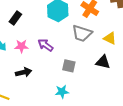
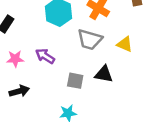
black triangle: (103, 62) -> (104, 74), moved

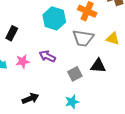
gray square: (75, 81) -> (75, 74), turned -32
black arrow: (19, 91) -> (30, 98), moved

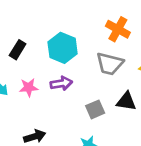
cyan hexagon: (54, 18) -> (63, 48), moved
purple arrow: (47, 56) -> (61, 83), turned 140

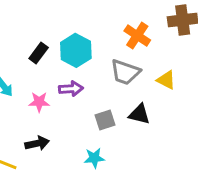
black rectangle: (18, 50) -> (39, 53), moved
pink star: (29, 87) -> (39, 102), moved

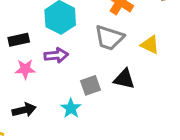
black rectangle: (39, 53) -> (19, 40), moved, turned 42
cyan star: (94, 158) -> (71, 108), moved, turned -30

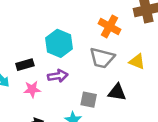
gray square: (90, 85) -> (89, 100), turned 35

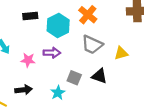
orange cross: (110, 26) -> (88, 15), moved
yellow triangle: (137, 62) -> (121, 53), turned -48
black rectangle: (25, 65) -> (30, 16), moved

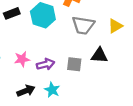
purple arrow: (52, 53) -> (46, 64), moved
cyan star: (58, 93) -> (52, 90), moved

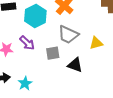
purple arrow: (46, 64) -> (27, 43), moved, turned 42
gray square: (74, 64) -> (53, 53), moved, turned -32

